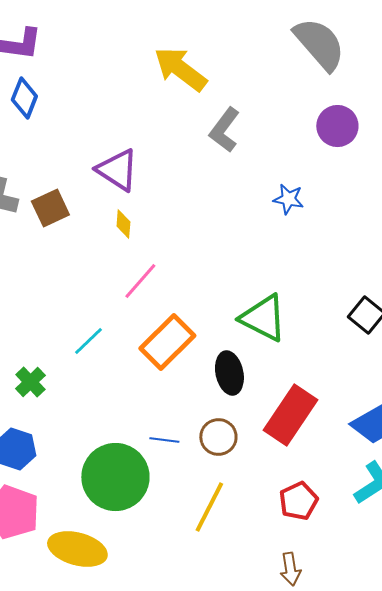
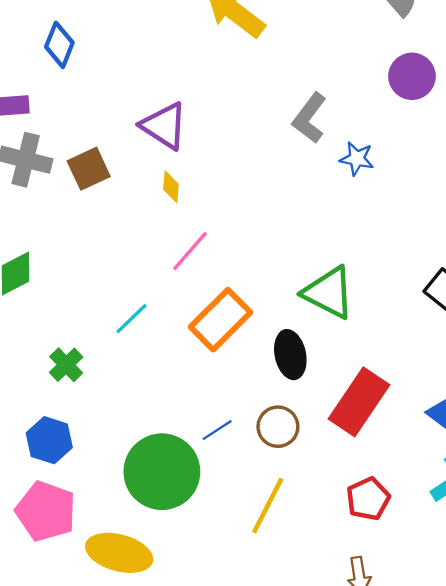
gray L-shape: (224, 130) -> (309, 118), moved
blue line: (164, 440) -> (217, 430), turned -40

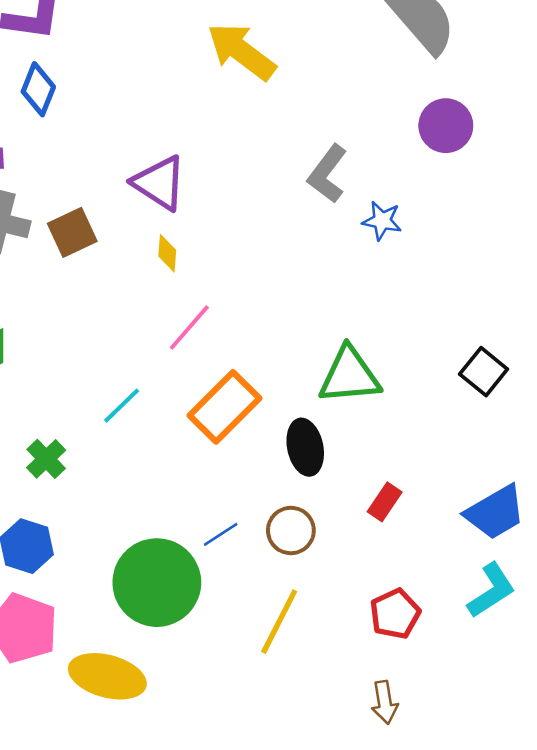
green triangle: (329, 293) -> (349, 376), turned -32
red rectangle: (359, 402) -> (385, 502), size x0.5

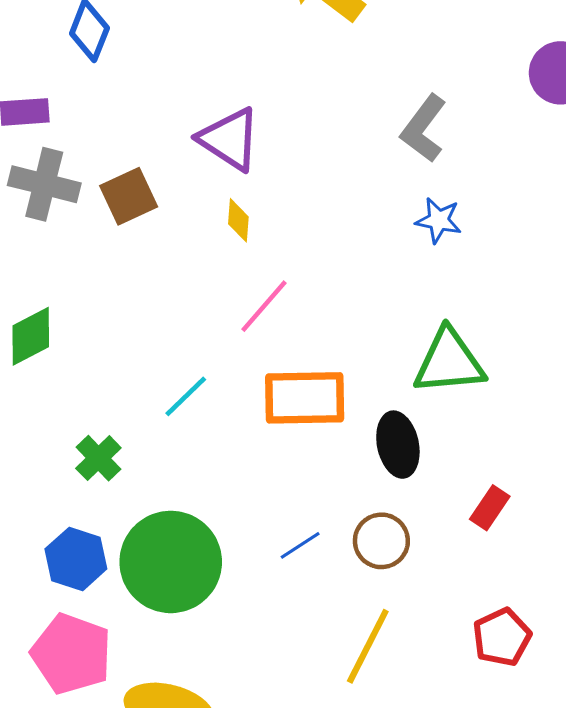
blue star: (382, 221) -> (439, 220), moved
orange rectangle: (225, 407) -> (305, 398), turned 44
green circle: (157, 583) -> (171, 562), moved

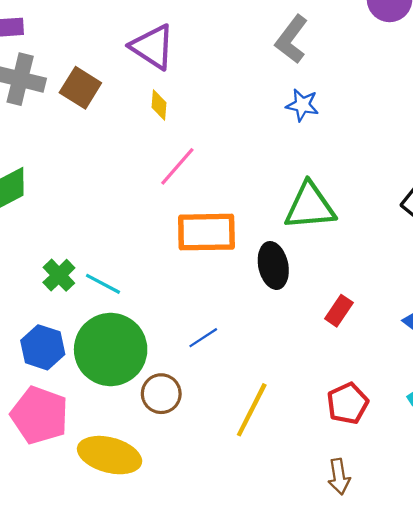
brown square: (129, 196) -> (80, 88), turned -33
cyan line: (186, 396) -> (103, 284), moved, turned 72
brown circle: (381, 541) -> (161, 394), moved

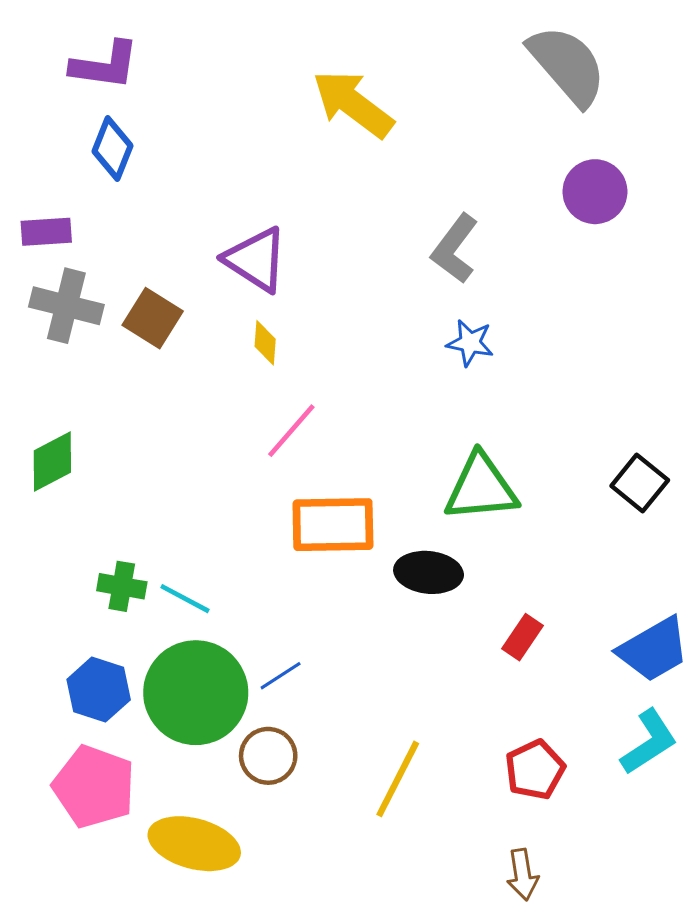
black ellipse: (273, 265) -> (429, 572), turned -72
green cross: (59, 275) -> (122, 586), turned -36
blue line: (203, 338) -> (281, 676), moved

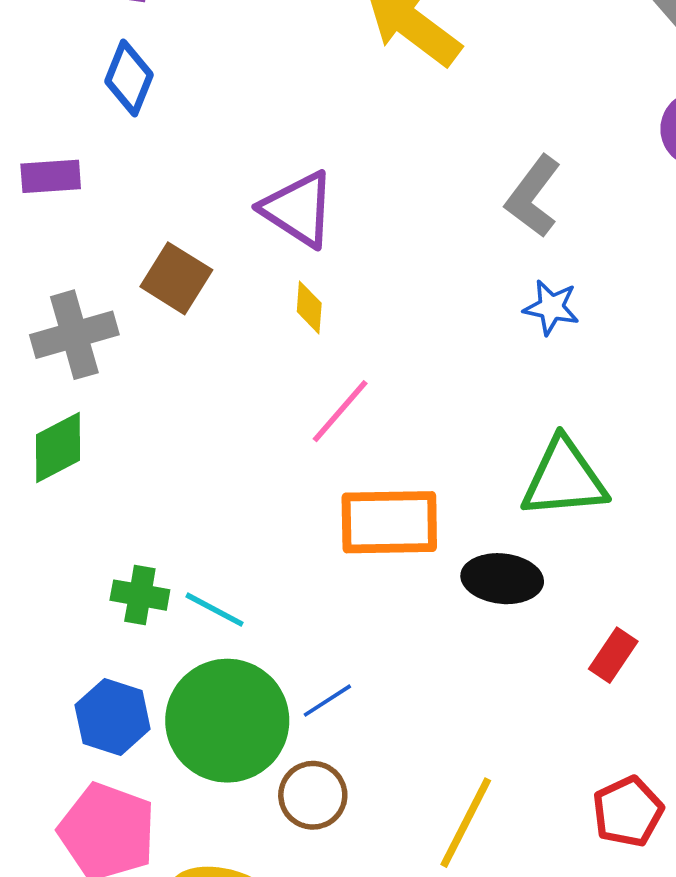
gray cross: (66, 306) -> (74, 335), moved, turned -30

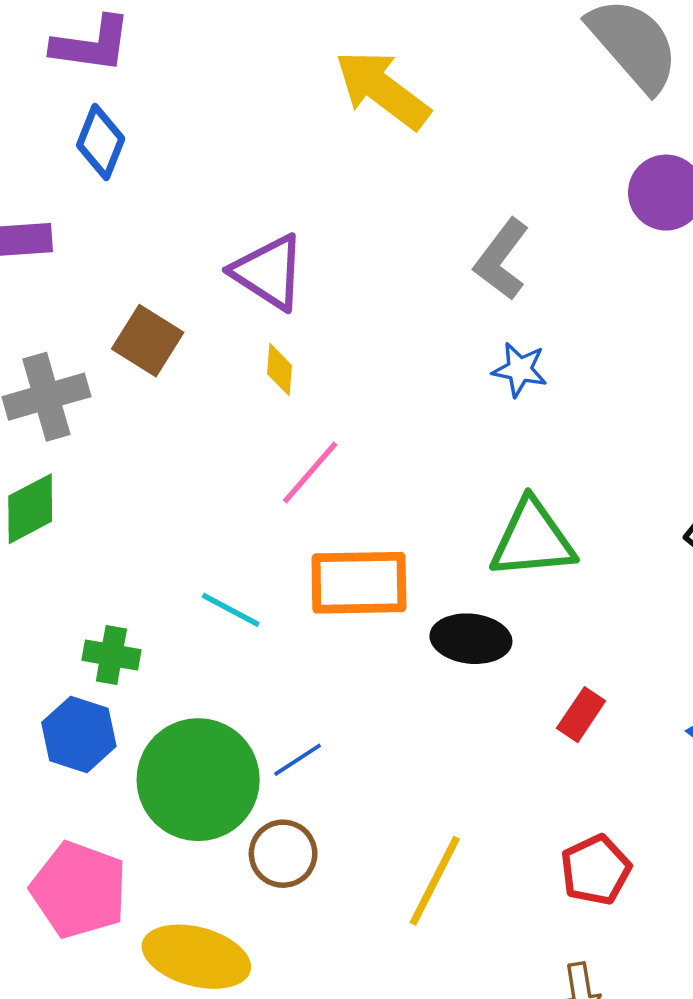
cyan line: (215, 610) -> (231, 610), moved
blue hexagon: (113, 717) -> (79, 734), moved

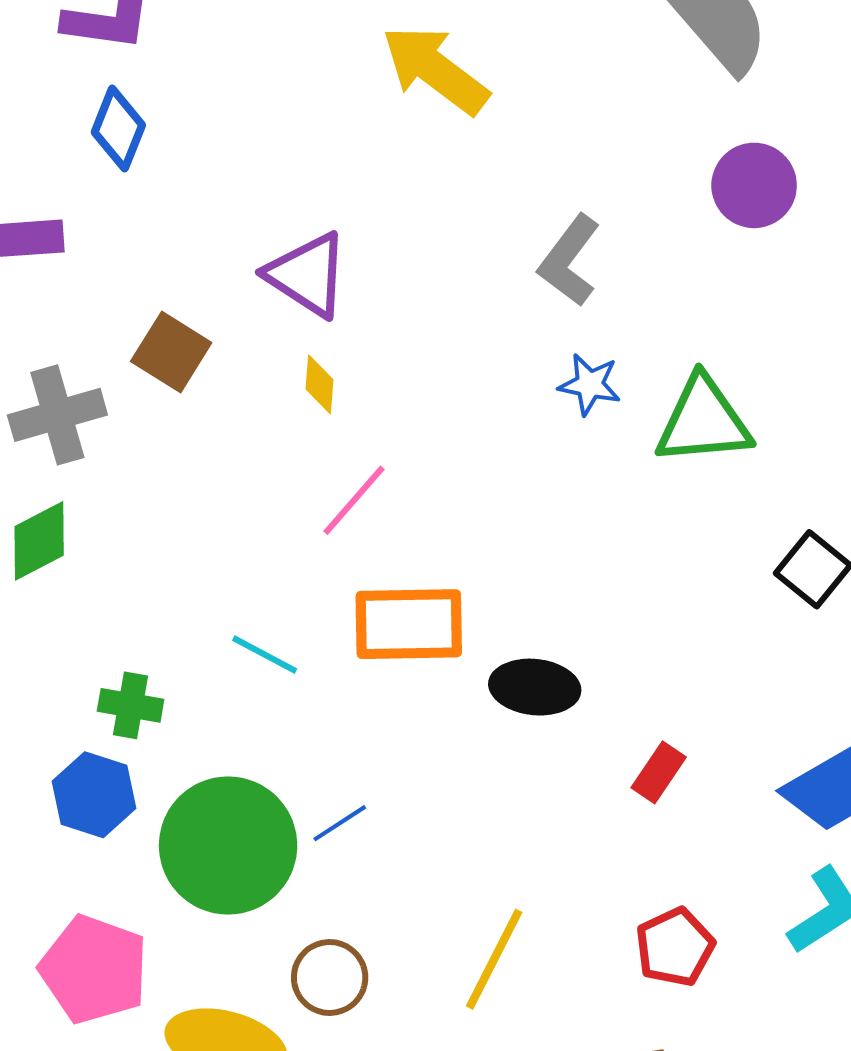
green triangle: (532, 539) -> (703, 421), moved
brown circle: (283, 854) -> (330, 977), moved

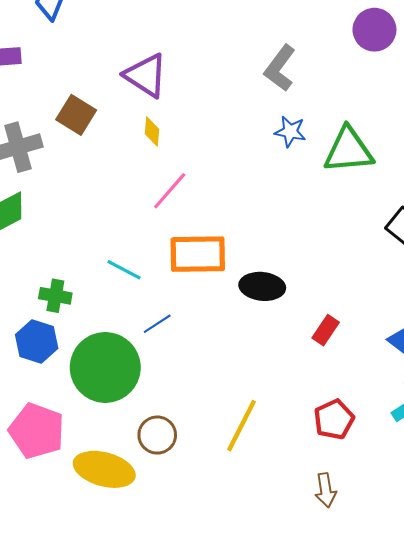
blue line: (340, 823) -> (157, 324), moved

